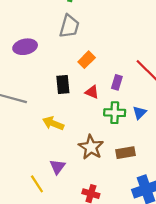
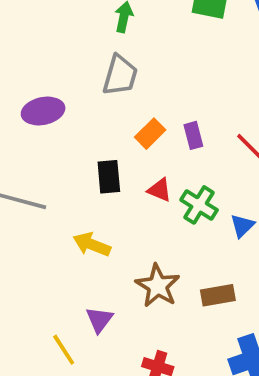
purple rectangle: (117, 82) -> (193, 135), moved, turned -32
green cross: (115, 113) -> (199, 205), moved, turned 30

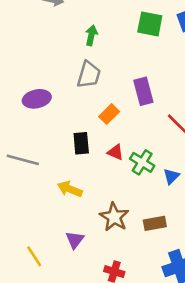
purple rectangle: (193, 135) -> (143, 91), moved, size x1.5
yellow line: (64, 350) -> (34, 256), moved

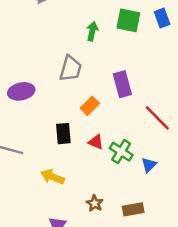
green arrow: (91, 35) -> (92, 31), moved
brown star: (114, 217) -> (95, 203), size x0.6

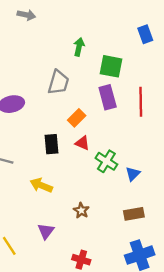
green square: (128, 20) -> (111, 66), moved
red line: (157, 118) -> (141, 102), moved, turned 44
red triangle: (96, 142) -> (82, 143), moved
brown rectangle: (133, 209) -> (134, 214), moved

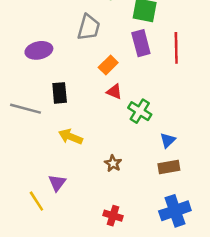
black rectangle: (52, 144) -> (60, 93), moved
blue triangle: (133, 174) -> (168, 140), moved
purple triangle: (46, 231) -> (57, 183), moved

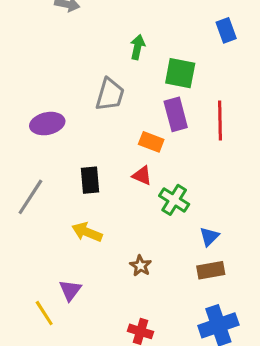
orange rectangle: (108, 65) -> (151, 142), moved, turned 66
black rectangle: (60, 93) -> (90, 180), moved
gray line: (26, 109) -> (30, 197), turned -72

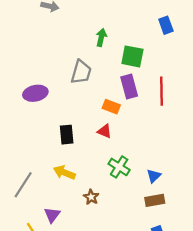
gray line: (30, 197) -> (23, 185), moved
green cross: (174, 200) -> (119, 167), moved
brown star: (141, 266) -> (91, 197), moved

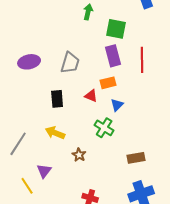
gray trapezoid: (81, 72) -> (70, 63), moved
orange rectangle: (111, 107) -> (108, 83), moved, turned -35
blue triangle: (154, 176) -> (117, 105), moved

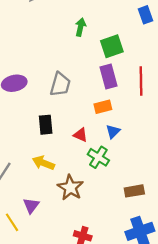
green square: (116, 29) -> (112, 46), turned -30
red triangle: (91, 96) -> (80, 135), moved
brown star: (79, 155) -> (70, 188), size x1.6

